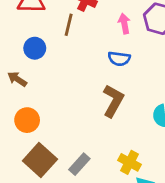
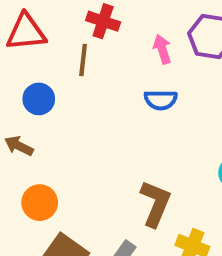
brown L-shape: (113, 101) -> (155, 204), moved

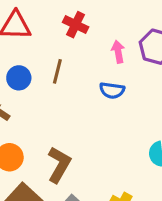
brown line: (83, 60) -> (57, 71), moved
brown L-shape: (155, 204) -> (59, 165), moved

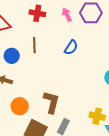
pink arrow: (118, 52) -> (67, 15), moved
blue semicircle: (112, 90) -> (71, 47), turned -49

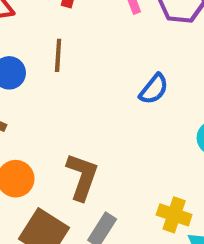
blue semicircle: (71, 47) -> (154, 89), moved

